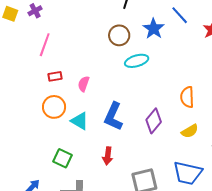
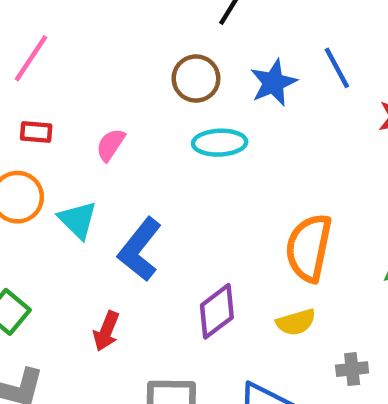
pink semicircle: (84, 84) -> (111, 145), moved
orange semicircle: (187, 97) -> (309, 248), size x1.4
cyan triangle: (80, 121) -> (78, 220), moved
purple diamond: (154, 121) -> (217, 311), moved

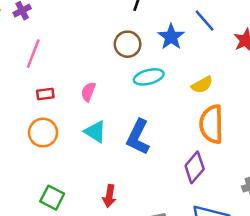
cyan triangle: (78, 220) -> (95, 132), moved
blue L-shape: (140, 249) -> (138, 137), moved
purple diamond: (217, 311) -> (195, 167), moved
yellow semicircle: (296, 322) -> (202, 85), moved

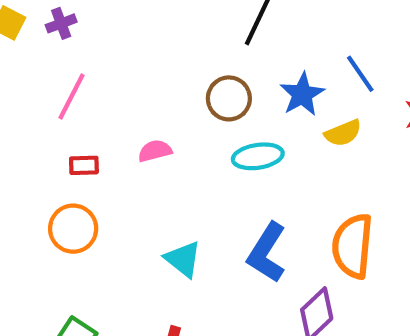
yellow semicircle: (202, 85) -> (343, 133), moved
pink semicircle: (88, 92) -> (155, 151), moved, turned 48
cyan triangle: (95, 132) -> (183, 259), moved
blue L-shape: (138, 137) -> (267, 253), moved

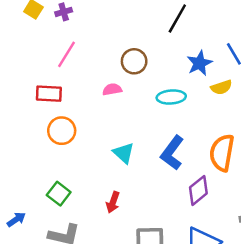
brown circle: (229, 98) -> (134, 61), moved
red rectangle: (84, 165) -> (49, 94), moved, size x1.5

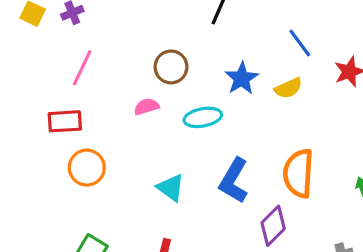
blue star: (199, 63) -> (242, 78), moved
cyan ellipse: (171, 97) -> (203, 117), moved

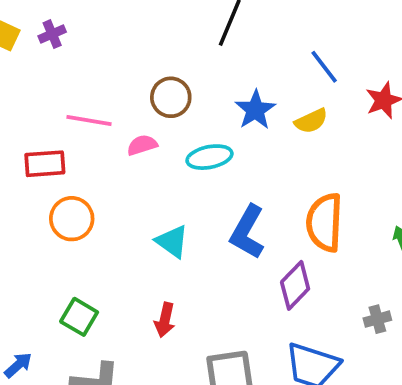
pink line: (82, 68) -> (89, 121), moved, turned 75

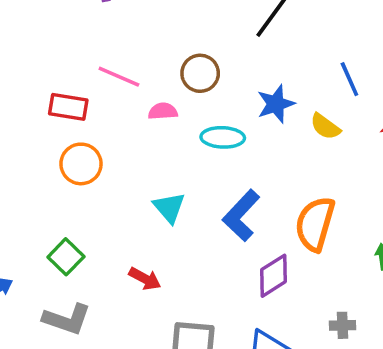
yellow semicircle: (311, 121) -> (325, 127), turned 48
red arrow: (165, 320) -> (145, 279), turned -88

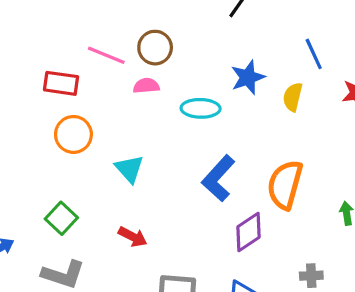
brown circle: (200, 73) -> (155, 48), moved
yellow semicircle: (325, 127) -> (293, 97), turned 68
cyan triangle: (169, 208) -> (129, 169), moved

